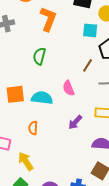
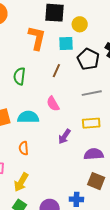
orange L-shape: (48, 19) -> (37, 38), moved
brown line: (88, 65) -> (56, 71), moved
yellow arrow: (26, 161) -> (21, 182), turned -108

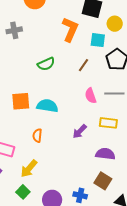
green semicircle: (19, 76) -> (46, 64), turned -132
pink semicircle: (53, 104) -> (91, 96), moved

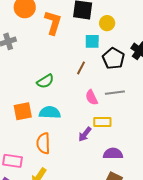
orange L-shape: (70, 29) -> (53, 23), moved
green semicircle: (46, 64) -> (45, 81), moved
yellow rectangle: (108, 123) -> (102, 122), moved
orange semicircle: (37, 136) -> (43, 143), size x1.5

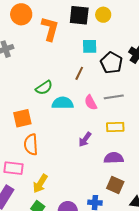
yellow circle: (107, 23) -> (103, 15), moved
cyan semicircle: (50, 113) -> (63, 103), moved
yellow rectangle: (102, 122) -> (115, 127), moved
orange semicircle: (43, 143) -> (31, 144), moved

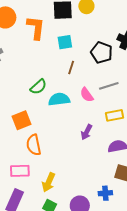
cyan square: (90, 46) -> (65, 42), moved

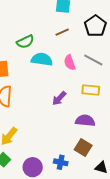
brown line: (71, 68) -> (62, 32), turned 32
gray line: (109, 86) -> (93, 60), turned 30

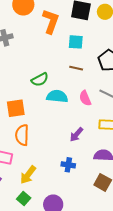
brown line: (62, 32) -> (76, 68), turned 40
blue cross: (61, 162) -> (68, 165), moved

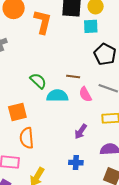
cyan square: (76, 42) -> (91, 26), moved
brown line: (76, 68) -> (73, 77), moved
green semicircle: (40, 80) -> (38, 81), turned -102

